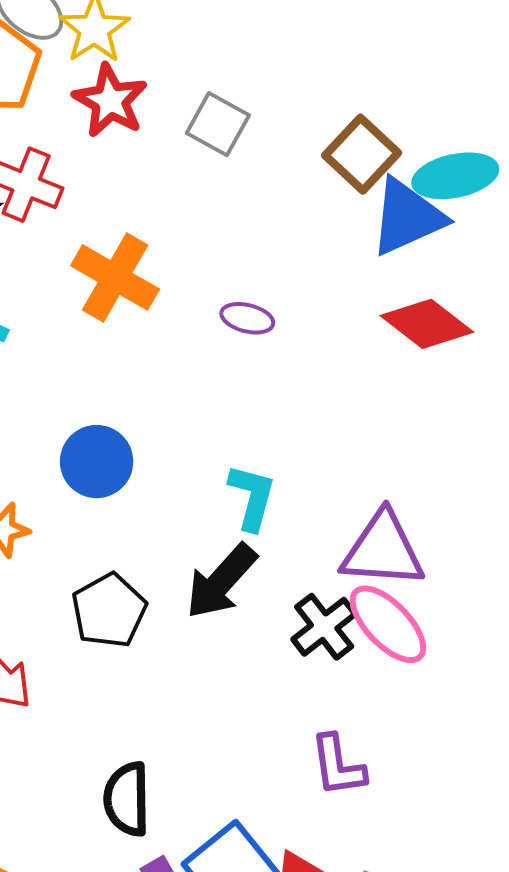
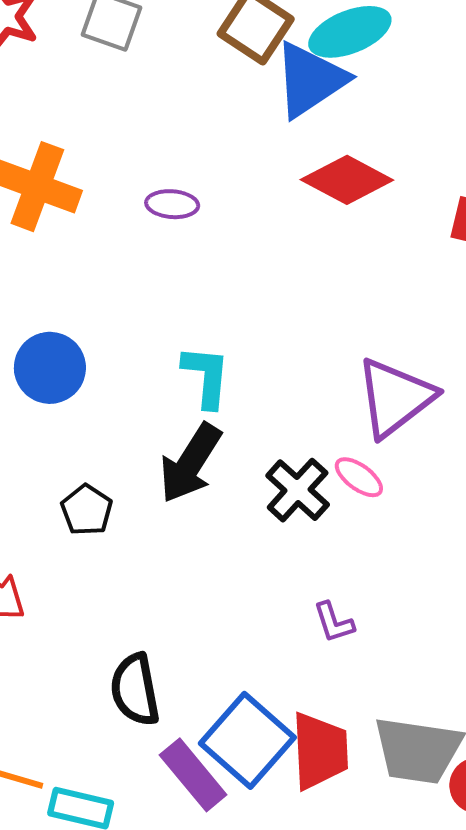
purple triangle: (383, 550) -> (395, 398), moved, turned -32
black pentagon: (109, 611) -> (87, 510), size x0.7
pink ellipse: (388, 624) -> (359, 477), size x0.6
purple L-shape: (338, 766) -> (334, 622), size x0.7

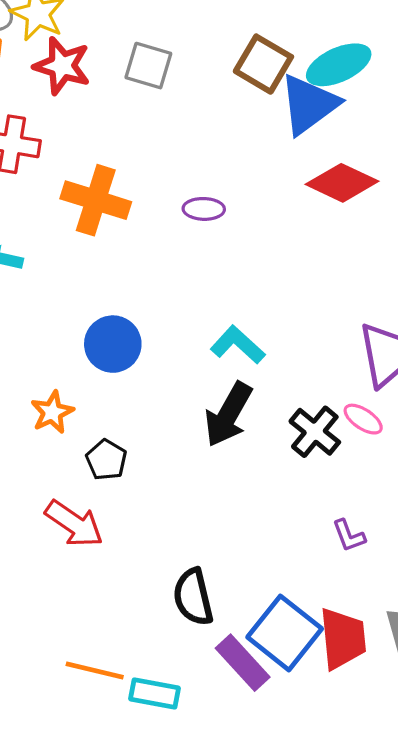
cyan L-shape: (206, 376) -> (238, 345), turned -50
black pentagon: (87, 510) -> (106, 460), moved

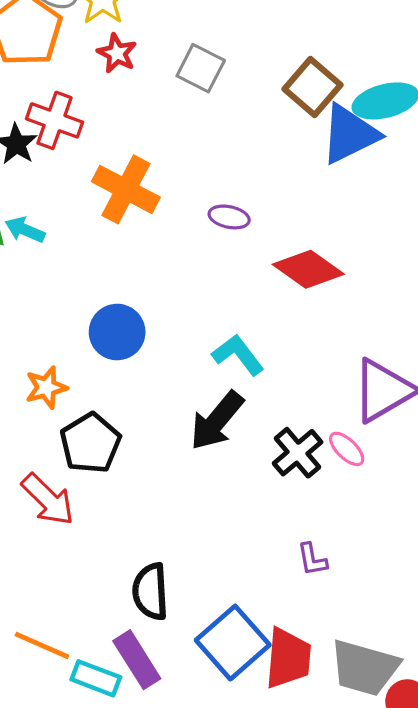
red star: (62, 66) -> (117, 53), size x0.7
red diamond: (342, 183) -> (308, 269), moved
black pentagon: (106, 460) -> (90, 443), size x1.5
purple rectangle: (243, 663) -> (137, 660), moved

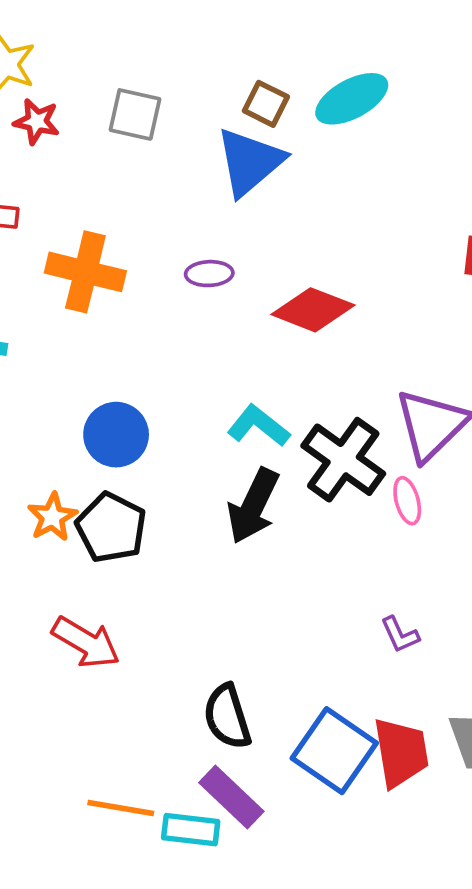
brown square: (312, 87) -> (266, 104), size x0.7
blue triangle: (349, 134) -> (250, 162), moved
black pentagon: (90, 443) -> (111, 528), moved
pink ellipse: (347, 449) -> (407, 501), turned 45
black cross: (298, 453) -> (343, 460), moved, size x1.4

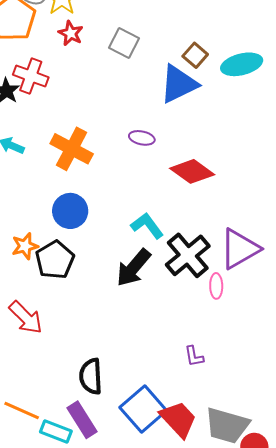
orange cross: (85, 272) -> (72, 149), moved
red trapezoid: (401, 752) -> (178, 419), turned -48

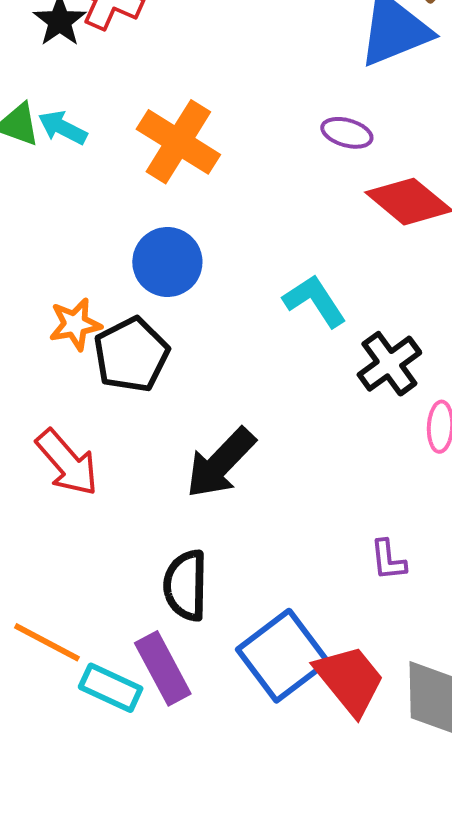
purple ellipse: (142, 138) -> (347, 133), moved
black cross: (188, 255) -> (389, 364), size x0.7
black arrow: (133, 268) -> (220, 463), moved

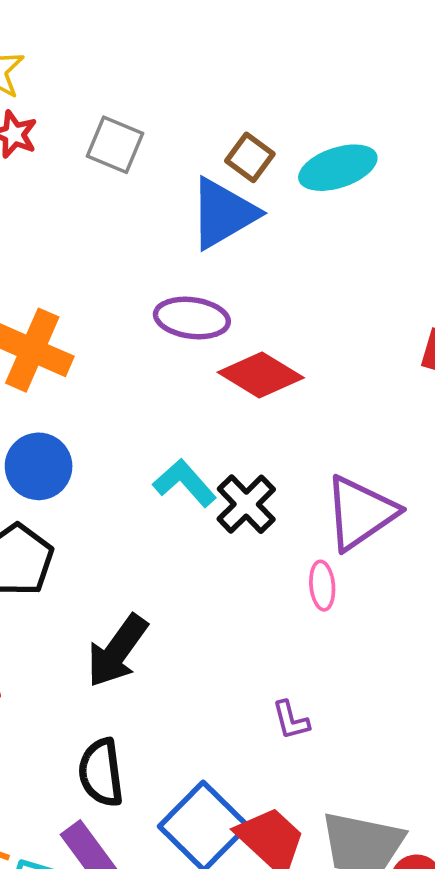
purple ellipse: (347, 133) -> (192, 318), size x1.5
black cross: (389, 364) -> (246, 504), moved

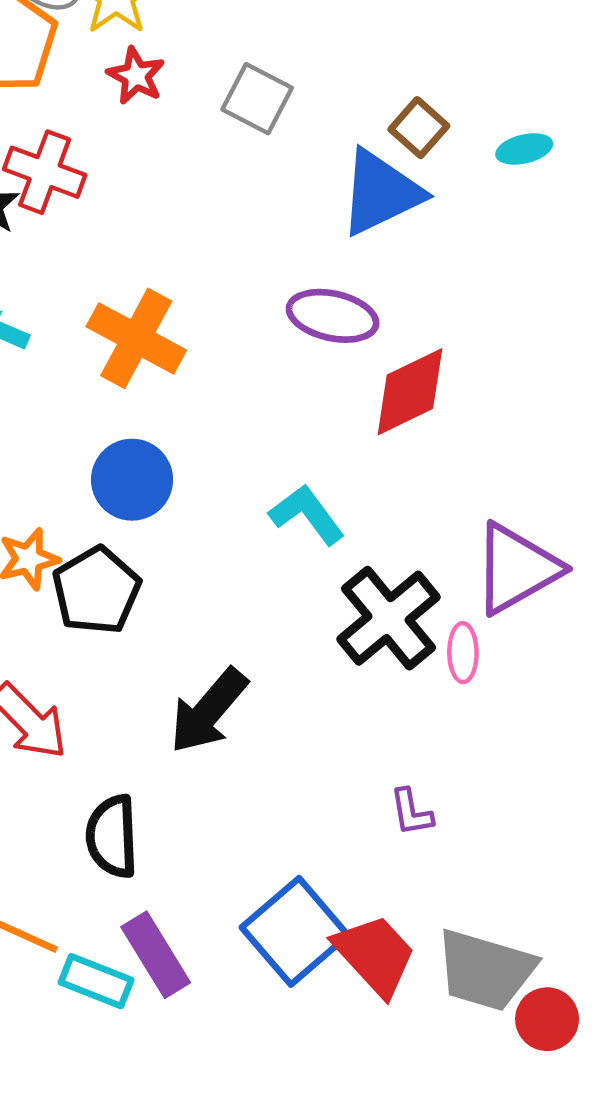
cyan ellipse: (338, 168) -> (524, 149), size x0.6
red diamond: (261, 375) -> (410, 392), turned -62
black cross: (246, 504) -> (388, 618), moved, size x1.4
black semicircle: (101, 773) -> (112, 836), moved

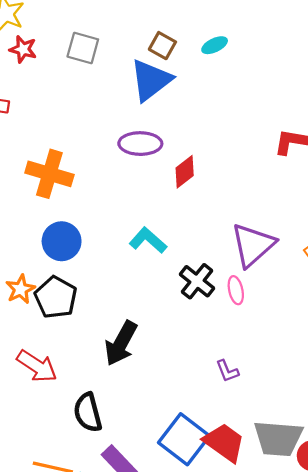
red diamond: (410, 392) -> (185, 172), size x0.7
black cross: (388, 618) -> (197, 281), size x0.7

